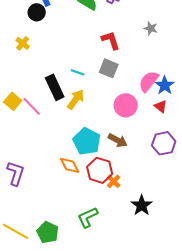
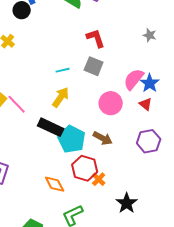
gray star: (151, 28) -> (150, 35), moved
cyan line: (78, 72) -> (63, 70), turned -32
black rectangle: (55, 87) -> (51, 127), moved, turned -40
orange diamond: (70, 165) -> (55, 184), moved

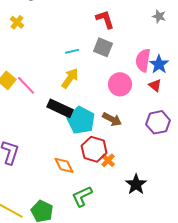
pink semicircle: (134, 79) -> (143, 60), turned -30

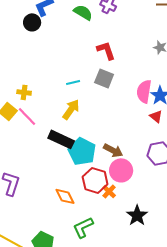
yellow cross: (17, 22) -> (24, 92), moved, turned -32
pink circle: (120, 84) -> (121, 170), moved

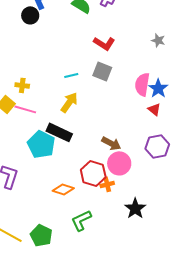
red L-shape: (106, 50) -> (104, 43), turned 140
pink line: (27, 116) -> (25, 109), turned -30
cyan pentagon: (82, 151) -> (41, 144), moved
orange cross: (109, 191) -> (107, 184), turned 32
orange diamond: (65, 196) -> (63, 189), turned -45

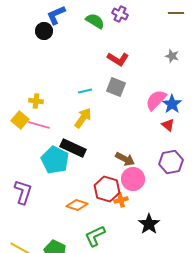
pink semicircle: (142, 84) -> (156, 100), turned 35

